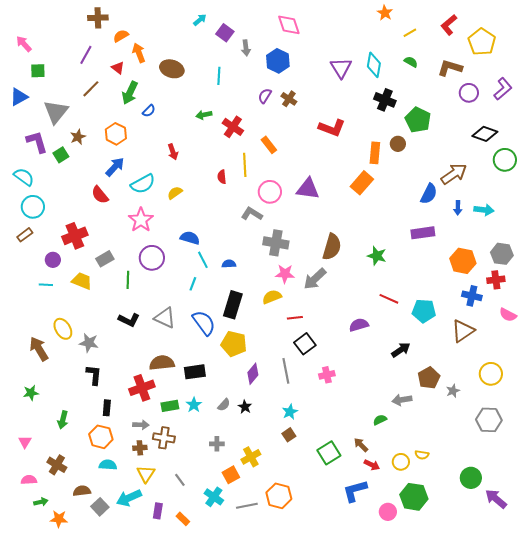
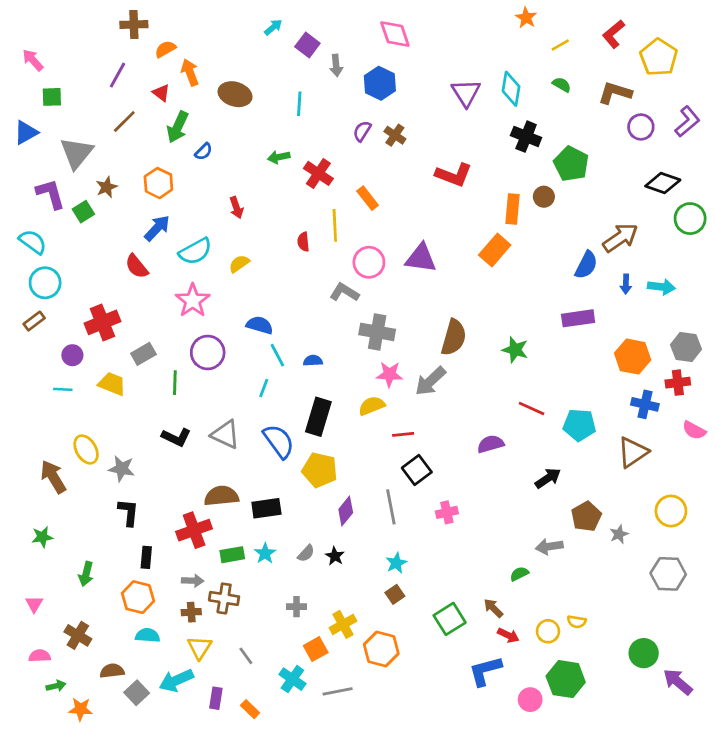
orange hexagon: (279, 496) -> (381, 649), moved

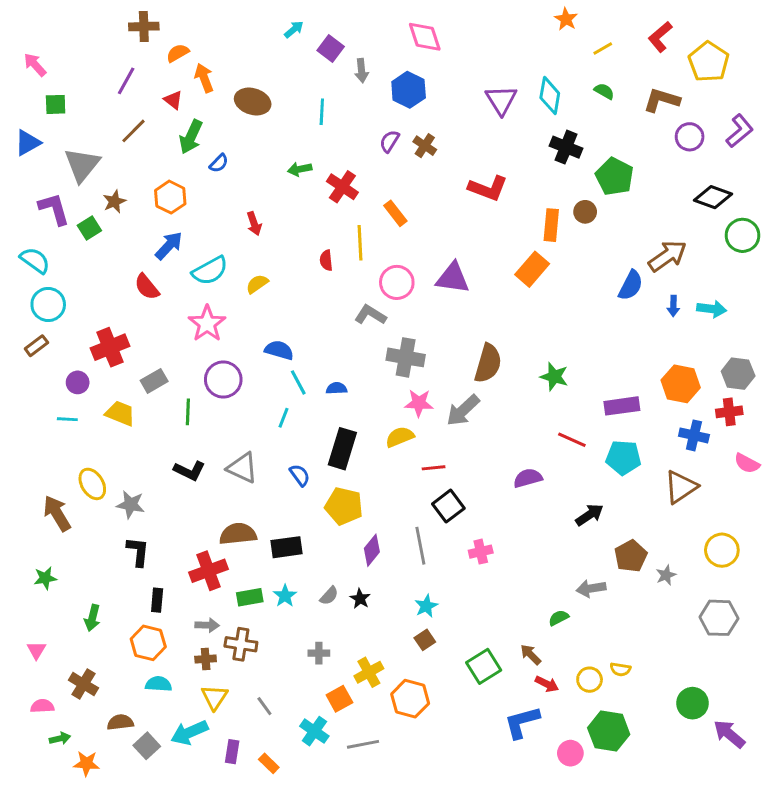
purple rectangle: (578, 318) -> (622, 406), moved
blue semicircle: (279, 441) -> (300, 475), size x0.6

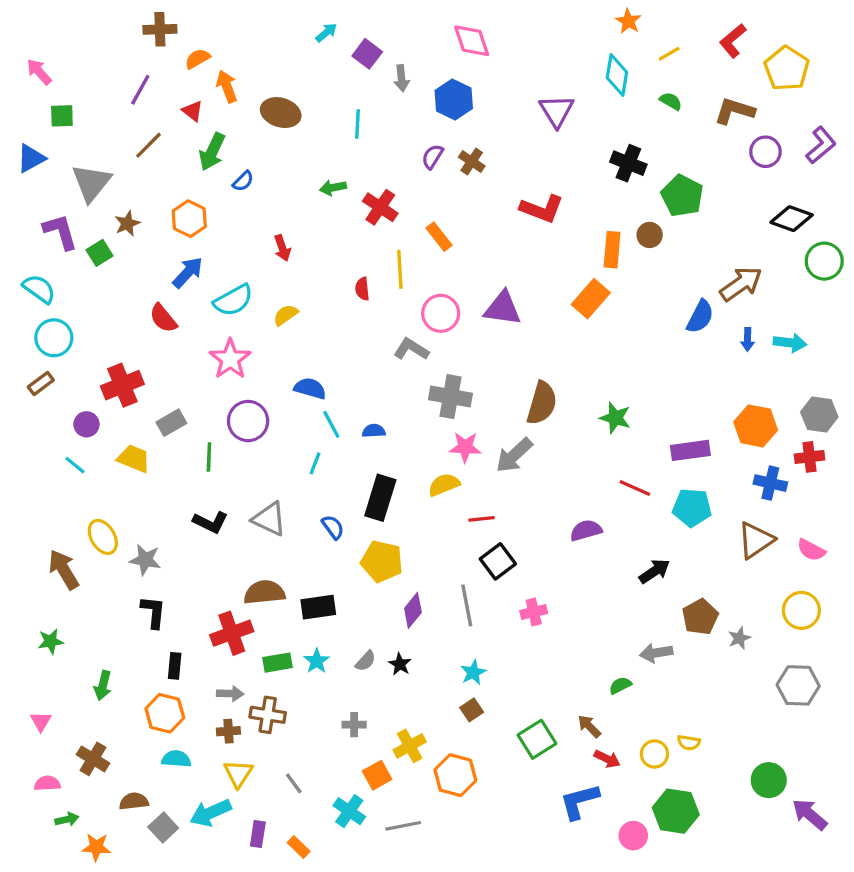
cyan diamond: (550, 96) -> (617, 75), moved
cyan line: (67, 419) -> (75, 465), turned 36
pink semicircle: (747, 463) -> (811, 550), moved

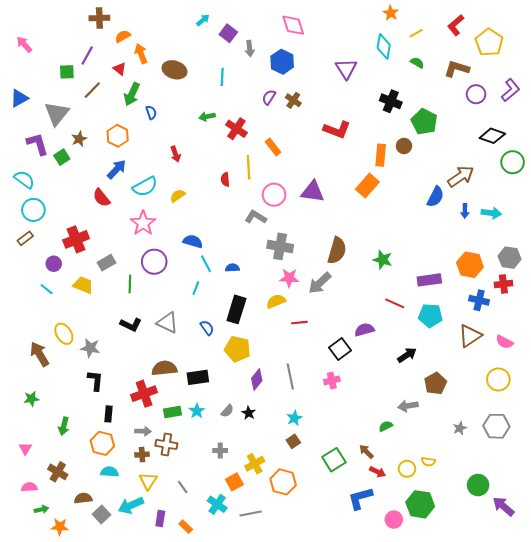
green square: (62, 116) -> (67, 72), moved
blue semicircle: (243, 181) -> (151, 112), turned -64
black square: (498, 561) -> (340, 349), moved
gray star: (739, 638) -> (460, 428), moved

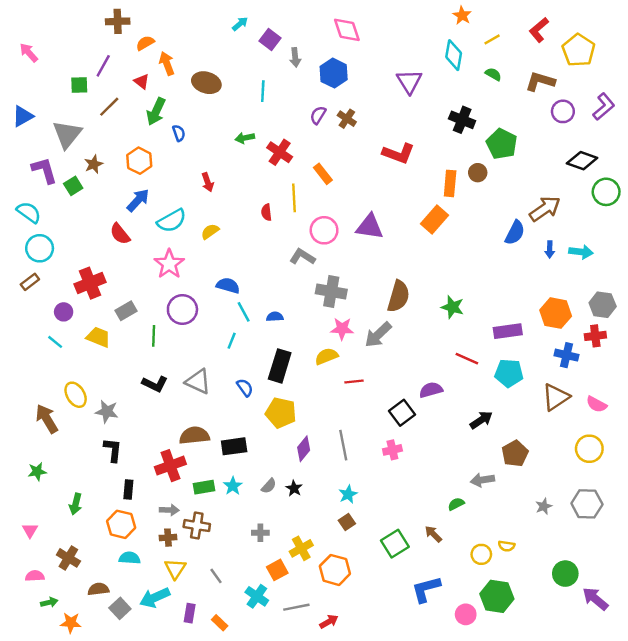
red arrow: (378, 472) -> (329, 622), moved, turned -56

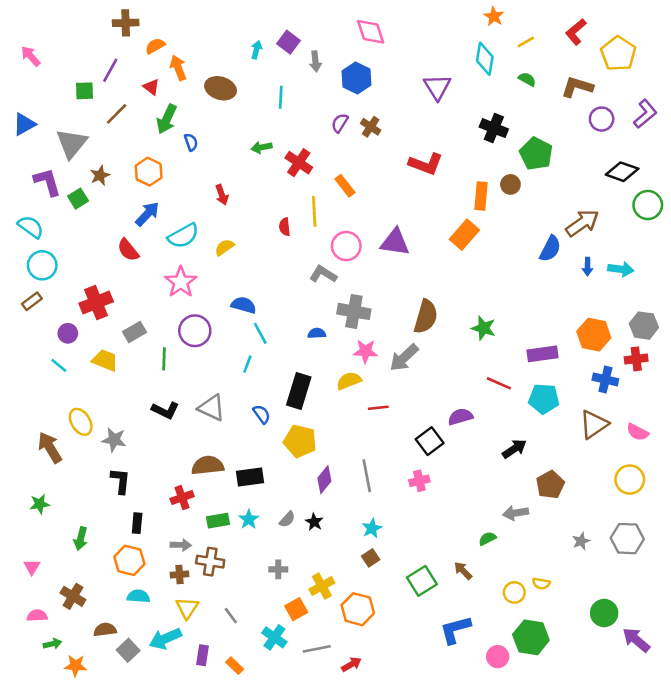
cyan arrow: (240, 24) -> (256, 50), moved, turned -35
blue semicircle: (275, 317) -> (317, 333), moved
red cross: (170, 466) -> (182, 498), size x0.7

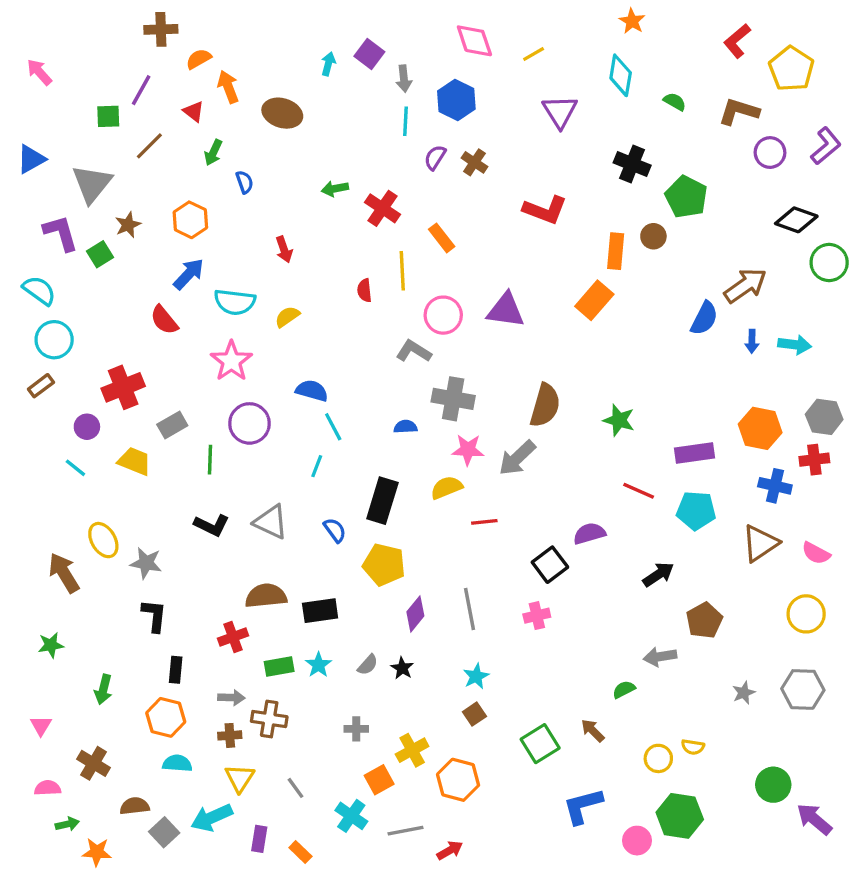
yellow line: (526, 42) -> (534, 54), moved
cyan line: (281, 97) -> (405, 121), moved
green arrow: (167, 119) -> (213, 153), size x0.7
cyan semicircle: (183, 236) -> (235, 302), turned 36

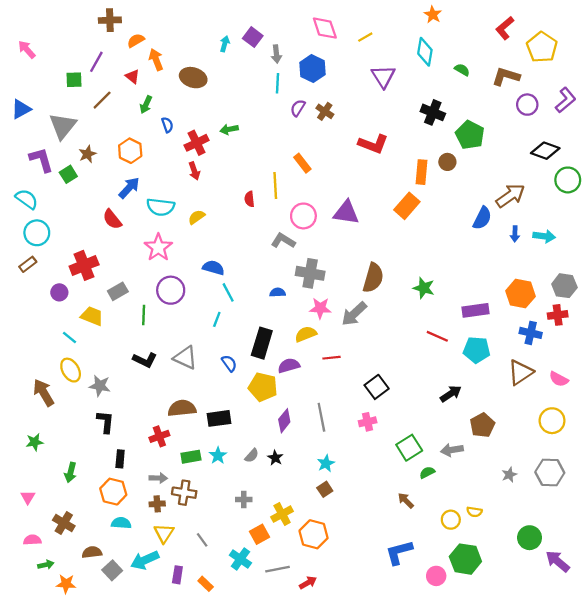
red cross: (382, 208) -> (197, 143), moved, turned 30
cyan line: (75, 468) -> (69, 337), moved
purple semicircle: (589, 533) -> (289, 366), moved
green square: (540, 744) -> (409, 448), moved

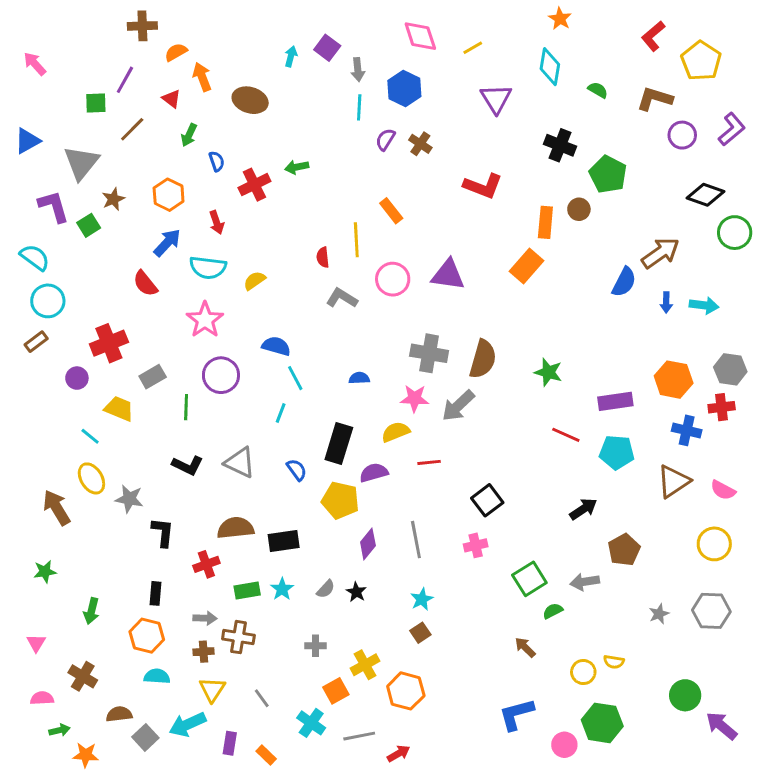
red arrow: (194, 171) -> (217, 222), moved
gray L-shape: (283, 241) -> (342, 298), moved
gray cross: (310, 273) -> (429, 353), moved
black L-shape: (105, 422) -> (163, 532), moved

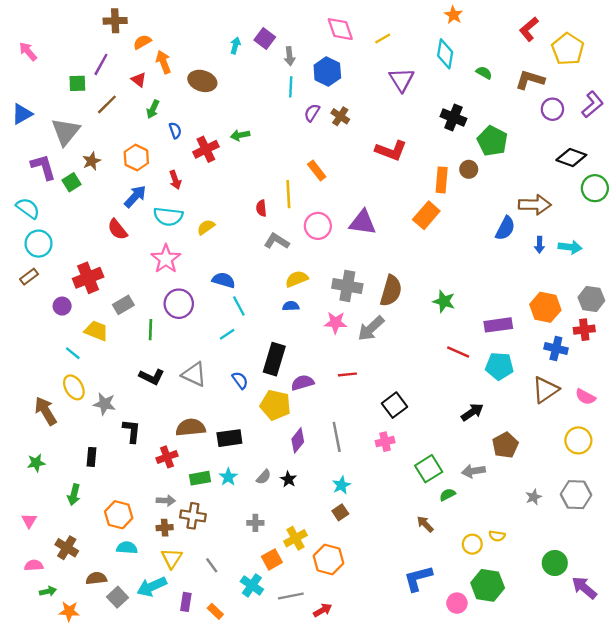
brown arrow: (660, 253) -> (535, 205), turned 36
cyan line: (281, 413) -> (227, 334), turned 35
yellow semicircle: (396, 432) -> (297, 279), moved
black rectangle: (155, 593) -> (92, 457), moved

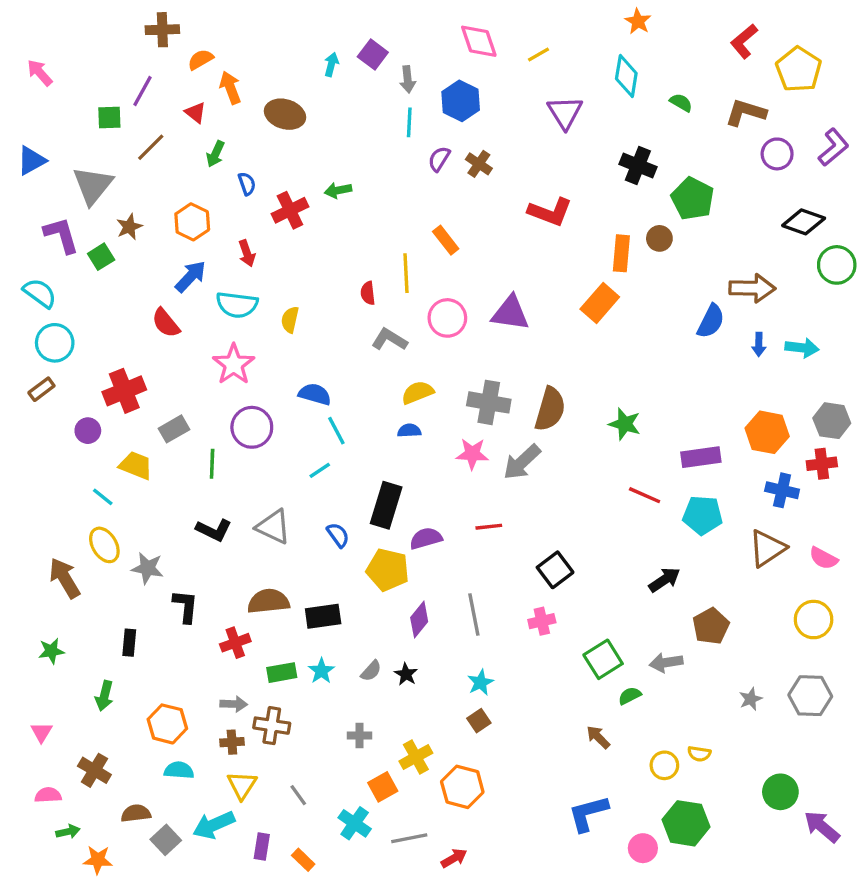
yellow semicircle: (206, 227) -> (290, 320), turned -42

